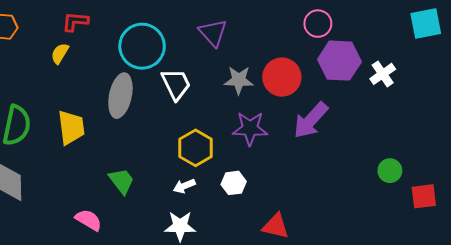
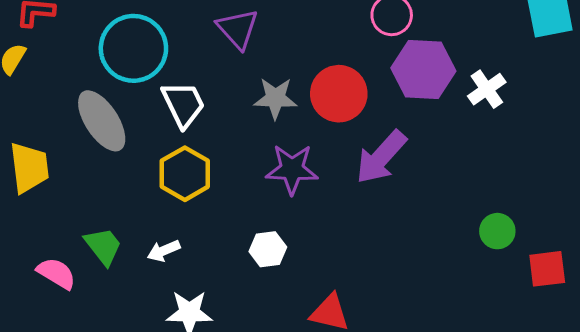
gray ellipse: (120, 96) -> (102, 121), turned -45
yellow hexagon: (196, 148) -> (185, 174), moved
white arrow: (184, 186) -> (164, 251), moved
pink semicircle: (89, 220) -> (56, 273), moved

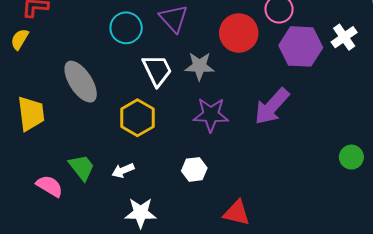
cyan circle: (133, 48) -> (126, 28), moved, size x0.7
white cross: (487, 89) -> (344, 37), moved
red circle: (339, 94) -> (239, 33), moved
white trapezoid: (183, 104) -> (157, 70), moved

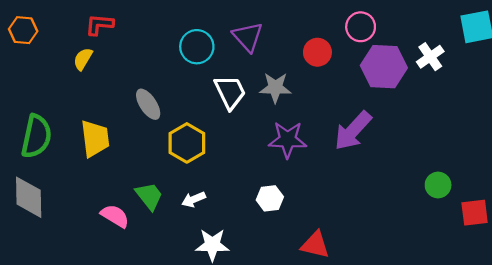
red circle: (239, 33) -> (317, 52), size x0.7
gray ellipse: (81, 82) -> (148, 104), size x0.7
yellow hexagon: (137, 118) -> (187, 143), moved

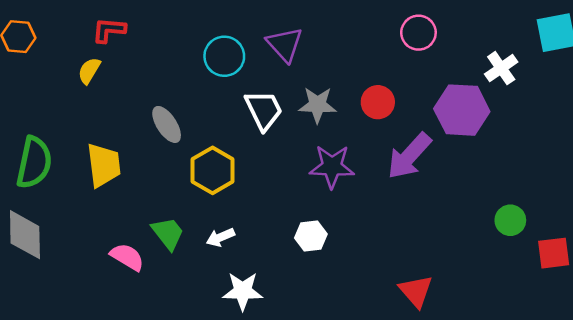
red circle: (317, 52) -> (378, 102), moved
purple hexagon: (384, 67) -> (462, 110), moved
red triangle: (315, 245) -> (416, 291), moved, turned 36

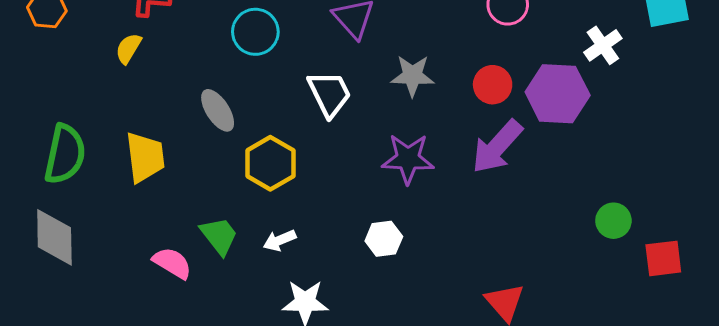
cyan circle: (224, 56) -> (255, 32), moved
red circle: (378, 102) -> (493, 85), moved
gray star: (317, 105) -> (413, 76), moved

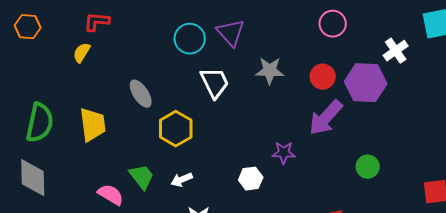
cyan circle: (255, 32) -> (190, 39), moved
purple star: (408, 159) -> (284, 153), moved, size x0.7
green circle: (613, 221) -> (368, 167), moved

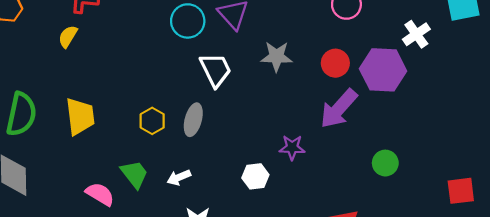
gray ellipse: (141, 94) -> (193, 120), moved, turned 48
yellow hexagon: (176, 129) -> (152, 121), moved, size x0.7

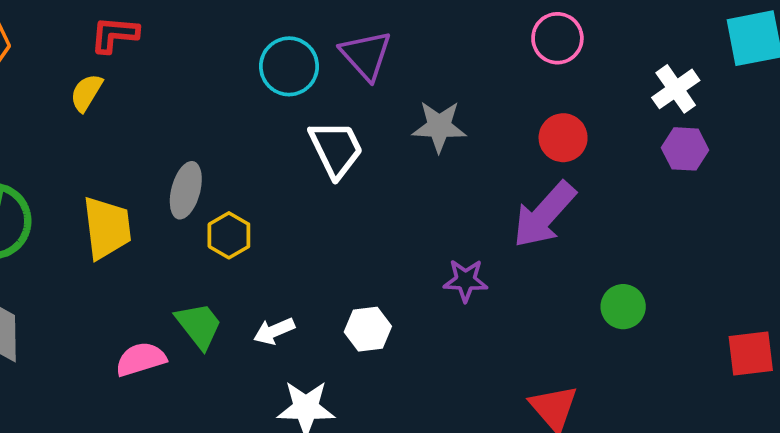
red circle: (335, 63) -> (563, 138), moved
purple hexagon: (383, 70) -> (685, 149), moved, size x0.6
gray ellipse: (193, 120) -> (186, 190), moved
white hexagon: (255, 176) -> (368, 329), moved
pink semicircle: (100, 194) -> (141, 359), turned -48

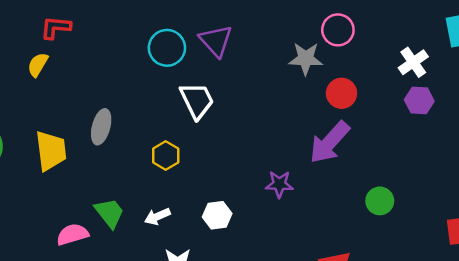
gray star: (439, 126) -> (306, 59), moved
yellow hexagon: (229, 235) -> (166, 155), moved

